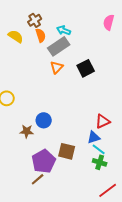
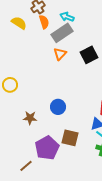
blue circle: (44, 120) -> (58, 107), moved
brown line: (38, 179) -> (26, 166), moved

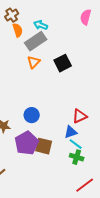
purple pentagon: (47, 148) -> (27, 143), moved

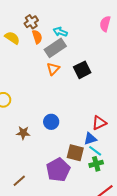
purple pentagon: (27, 143) -> (58, 170), moved
brown square: (44, 146) -> (75, 153), moved
green cross: (77, 157) -> (96, 164), turned -32

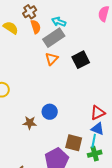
brown star: (23, 133) -> (30, 123), moved
blue triangle: (90, 139) -> (98, 129), moved, turned 40
cyan line: (95, 151) -> (94, 141), turned 64

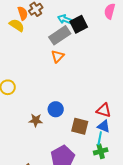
orange semicircle: (36, 27) -> (23, 13), moved
black square: (81, 60) -> (79, 24), moved
red triangle: (98, 113) -> (104, 110), turned 42
brown square: (74, 143) -> (80, 126), moved

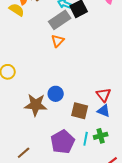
red triangle: (104, 110) -> (104, 95), turned 35
brown star: (36, 120) -> (36, 105), size x1.6
cyan line: (100, 138) -> (86, 139), moved

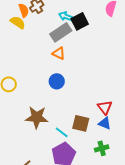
orange triangle: (58, 41) -> (59, 53), turned -48
blue circle: (56, 94) -> (57, 81), moved
cyan line: (86, 139) -> (62, 132), moved, turned -64

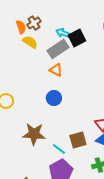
yellow semicircle: (18, 22) -> (30, 42), moved
brown square: (81, 123) -> (78, 140), turned -30

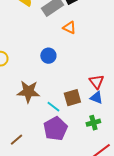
orange triangle: (56, 70) -> (69, 28), moved

